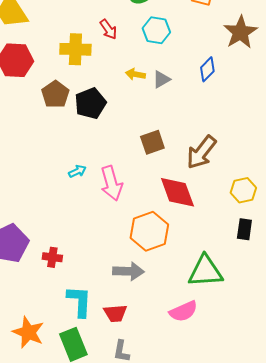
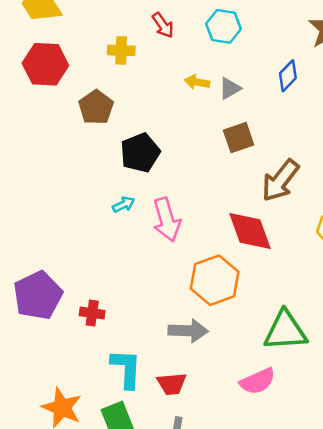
yellow cross: (75, 49) -> (121, 50), size x0.7
black pentagon: (90, 103) -> (140, 153), moved
brown square: (152, 142) -> (239, 138), moved

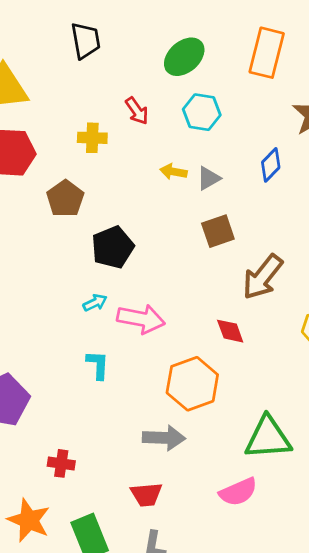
pink arrow: (167, 220) -> (141, 319), turned -63
red diamond: (250, 231) -> (230, 331), size x0.6
red cross: (92, 313) -> (61, 463), moved
cyan L-shape: (126, 369) -> (98, 365), moved, size x0.7

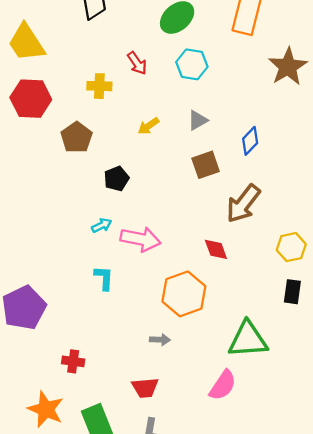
blue diamond: (271, 165) -> (250, 141), moved
yellow arrow: (173, 172) -> (148, 126), moved, turned -45
black pentagon: (113, 247) -> (116, 179), size x0.7
gray arrow: (164, 438) -> (160, 340), size x0.6
pink semicircle: (238, 492) -> (223, 385), turned -32

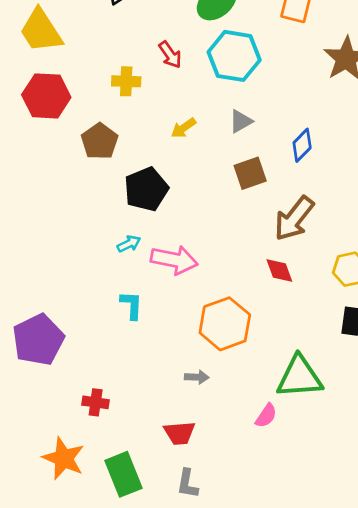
cyan hexagon: (192, 64) -> (234, 56), size x1.4
black pentagon: (116, 179) -> (146, 189), size x1.5
red diamond: (216, 249) -> (279, 270), moved
pink semicircle: (223, 385) -> (266, 416), moved, size x0.7

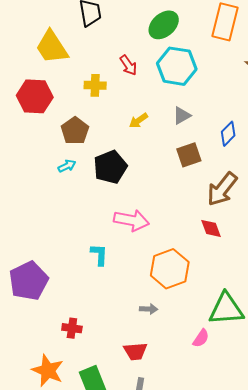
yellow trapezoid: (41, 31) -> (52, 47), moved
cyan arrow: (129, 244) -> (67, 166), moved

